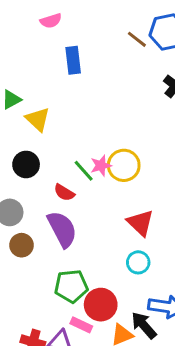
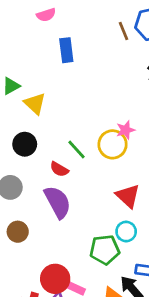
brown line: (137, 39) -> (124, 31), turned 30
pink star: (101, 166) -> (126, 130), moved
brown circle: (22, 245) -> (18, 232), moved
green pentagon: (71, 286) -> (105, 250), moved
red circle: (101, 305) -> (55, 279), moved

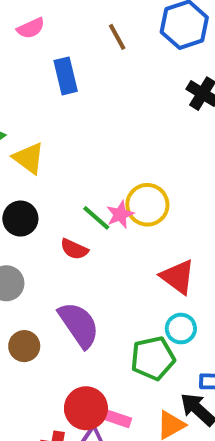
brown line: (124, 31) -> (117, 37), moved
pink star: (126, 130) -> (120, 214), moved
purple semicircle: (58, 202) -> (79, 325), moved

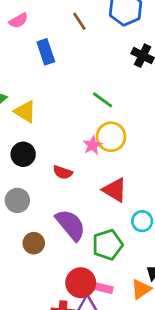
green line: (96, 218) -> (103, 100), moved
red triangle: (178, 277) -> (115, 190), moved
green pentagon: (153, 358) -> (108, 245), moved

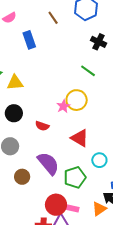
green line: (103, 100) -> (88, 71), moved
yellow triangle: (25, 112) -> (15, 83), turned -36

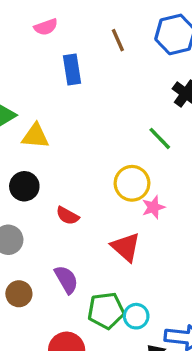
pink star: (63, 106) -> (153, 207), moved
cyan circle: (99, 160) -> (136, 316), moved
purple semicircle: (48, 163) -> (66, 280), size x0.7

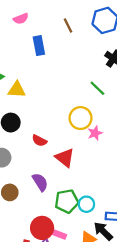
red triangle: (126, 247) -> (65, 158), moved

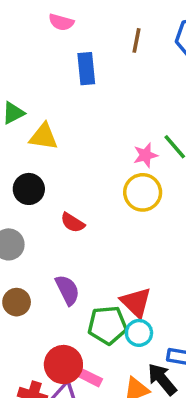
pink semicircle: (21, 19) -> (61, 22), turned 32
brown line: (68, 25) -> (136, 40), turned 32
pink star: (95, 133) -> (145, 155), moved
red triangle: (65, 158) -> (136, 302), moved

